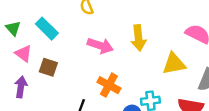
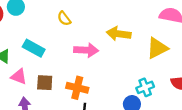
yellow arrow: (138, 38) -> (119, 34), turned 120
orange cross: (109, 85) -> (77, 88), moved

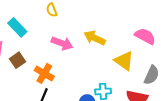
yellow triangle: (157, 48) -> (124, 61), turned 45
brown square: (45, 83) -> (18, 60), turned 35

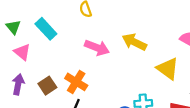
brown square: (18, 60) -> (47, 86), moved

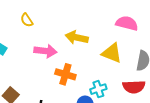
orange cross: (76, 82) -> (65, 74), moved

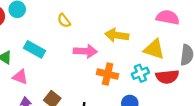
red semicircle: (134, 87) -> (167, 77), moved
cyan cross: (98, 89) -> (140, 73), moved

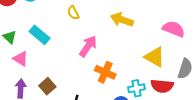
yellow arrow: (117, 35) -> (122, 20), moved
pink arrow: (85, 51) -> (88, 46), turned -70
cyan cross: (140, 73) -> (137, 88), moved

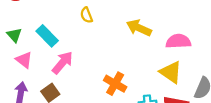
pink semicircle: (174, 29) -> (178, 41), moved, turned -30
pink arrow: (88, 46) -> (63, 63), moved

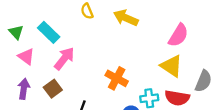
yellow arrow: (139, 28) -> (126, 18), moved
pink semicircle: (178, 41) -> (178, 35), turned 125

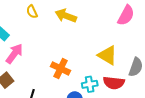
pink semicircle: (178, 35) -> (126, 15), moved

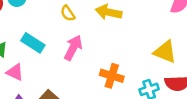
pink arrow: (14, 54) -> (73, 48), moved

